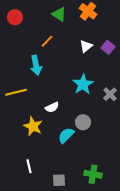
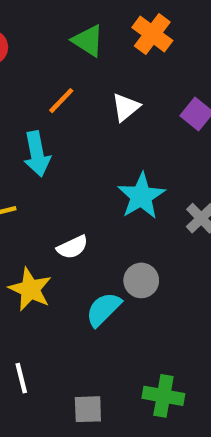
white triangle: (86, 46) -> (126, 107), moved

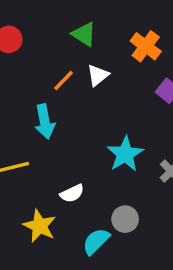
orange cross: (152, 34) -> (146, 46), moved
white triangle: (126, 107) -> (98, 75), moved

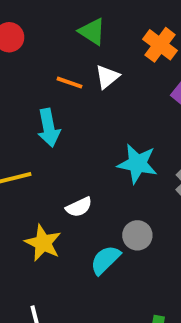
orange line: (63, 80) -> (69, 83), turned 65
cyan star: (125, 154) -> (137, 164), turned -30

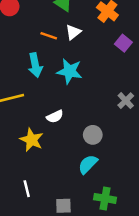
cyan star: (137, 164) -> (70, 71), moved
cyan semicircle: (105, 260) -> (88, 164), moved

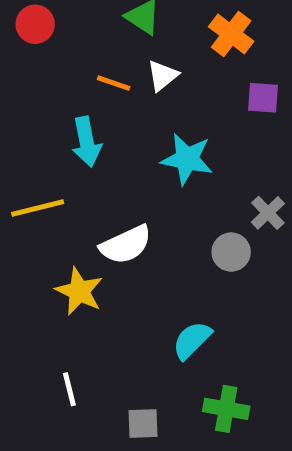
purple square: (123, 43) -> (263, 98), turned -35
cyan star: (70, 71) -> (187, 159), moved
white semicircle: (55, 117) -> (126, 245), size x1.5
gray circle: (93, 135) -> (231, 252), moved

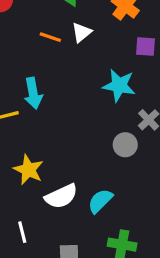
cyan arrow: (87, 142) -> (33, 93), moved
cyan star: (187, 159) -> (119, 85), moved
white semicircle: (126, 245) -> (61, 196), moved

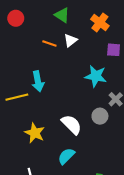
white semicircle: (61, 196) -> (72, 125), moved, turned -110
cyan semicircle: (100, 201) -> (66, 156), moved

